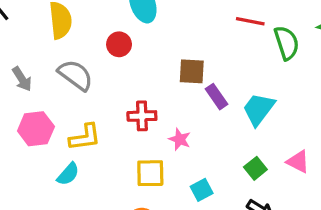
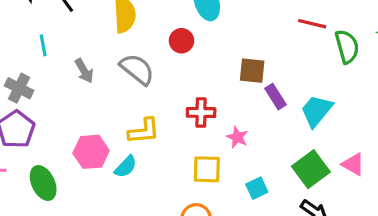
pink hexagon: (36, 129) -> (91, 152), moved
green square: (255, 168) -> (311, 169), size x1.6

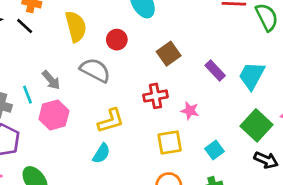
red circle: (181, 41) -> (117, 40), moved
cyan line: (43, 45) -> (27, 95), moved
brown square: (252, 71) -> (169, 54), moved, turned -30
pink hexagon: (91, 152) -> (54, 115), moved

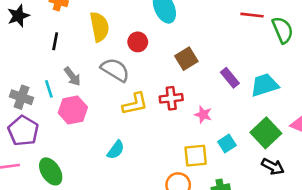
black line: (25, 26) -> (55, 41), moved, turned 54
cyan trapezoid: (252, 76) -> (264, 85), turned 40
yellow L-shape: (111, 121) -> (135, 104), moved
yellow square: (170, 142) -> (196, 156), moved
cyan square: (214, 150) -> (227, 144), moved

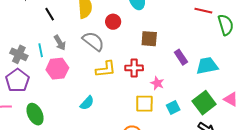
black line: (55, 41) -> (50, 14), turned -48
brown square: (186, 59) -> (149, 39), turned 30
yellow square: (196, 156) -> (144, 104), moved

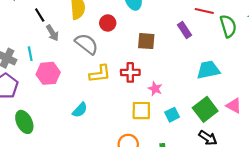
gray arrow: (60, 43) -> (52, 33), moved
purple rectangle: (181, 57) -> (184, 30), moved

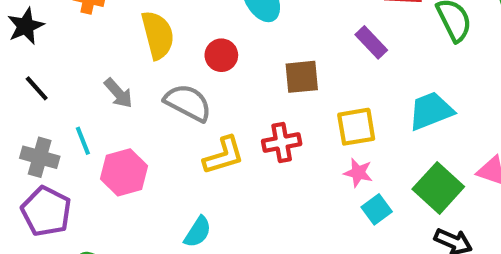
black line: (40, 15) -> (37, 88), moved
pink star: (155, 89) -> (358, 173), moved
yellow square: (141, 111) -> (356, 127), moved

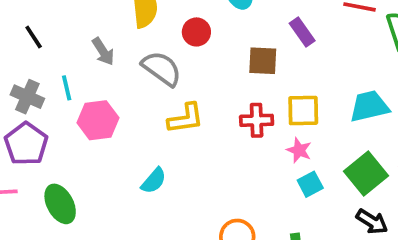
purple rectangle: (371, 42) -> (302, 32), moved
red cross: (282, 142) -> (257, 120), moved

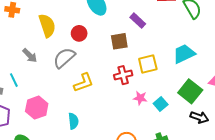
gray semicircle: (162, 69) -> (64, 58), turned -65
pink hexagon: (98, 120) -> (37, 108), moved
pink star: (299, 150) -> (140, 98), moved
cyan semicircle: (154, 181) -> (73, 121), turned -35

